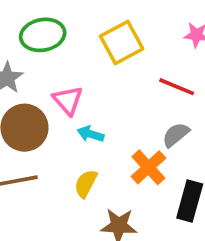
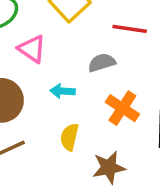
pink triangle: (68, 100) -> (32, 49), moved
gray semicircle: (176, 135) -> (102, 63), moved, turned 36

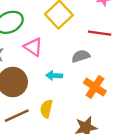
yellow semicircle: (69, 137) -> (46, 109), moved

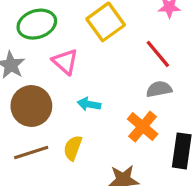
red line: (100, 33) -> (158, 54), turned 35
gray semicircle: (81, 56) -> (159, 89), moved

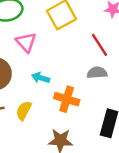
orange cross: (143, 127) -> (67, 99), moved, turned -30

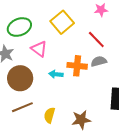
orange cross: (67, 99) -> (77, 66), moved
yellow semicircle: (24, 111) -> (49, 115), moved

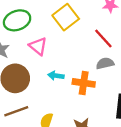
orange cross: (77, 66) -> (84, 83), moved

